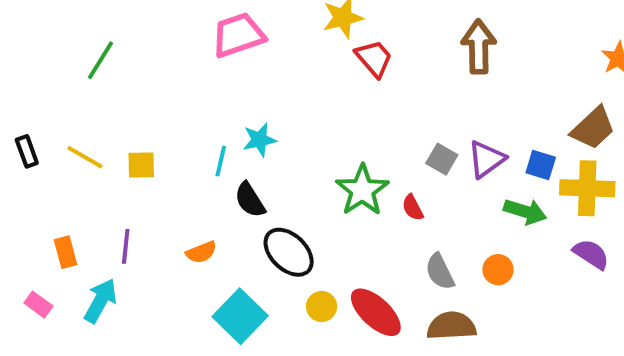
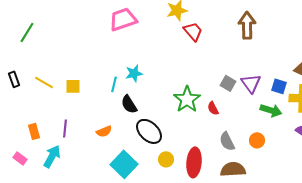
green line: (101, 60) -> (27, 32), moved
purple triangle: (486, 159) -> (251, 83), turned -30
red ellipse: (376, 312) -> (194, 162), turned 52

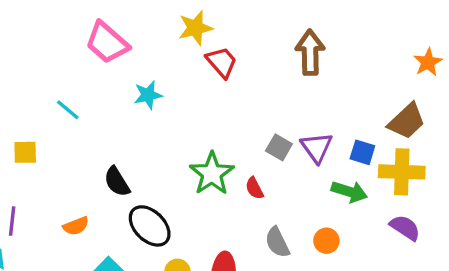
pink trapezoid: (123, 19) -> (107, 43), turned -120
cyan star: (134, 73) -> (148, 95), moved
cyan line: (114, 84) -> (68, 110), moved, turned -63

